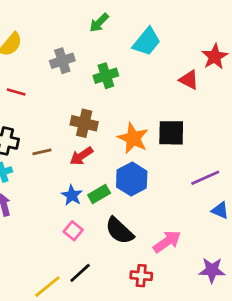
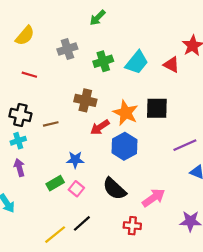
cyan trapezoid: (147, 42) -> (137, 62), moved
red arrow: (81, 156) -> (100, 127), moved
green rectangle: (99, 194) -> (55, 183), moved
blue star: (72, 195) -> (75, 160), turned -30

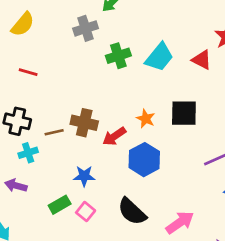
gray cross: (67, 49) -> (86, 28), moved
brown cross: (85, 100) -> (84, 123), moved
orange star: (126, 113) -> (146, 119), size x0.6
cyan cross: (18, 141) -> (28, 153), moved
purple arrow: (19, 168) -> (16, 186), turned -60

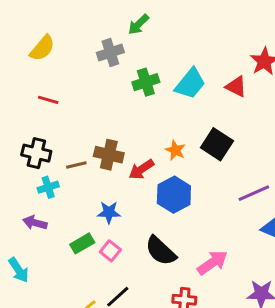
black square: (184, 113) -> (217, 144), turned 32

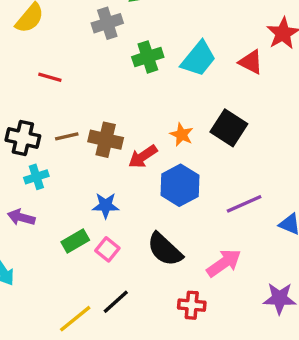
red line: (48, 100) -> (50, 77), moved
brown line: (76, 165) -> (67, 136), moved
purple line: (254, 193) -> (244, 204), moved

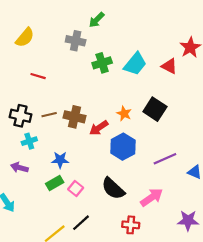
gray cross: (107, 23) -> (76, 41), turned 30
blue star: (106, 206) -> (60, 160), moved

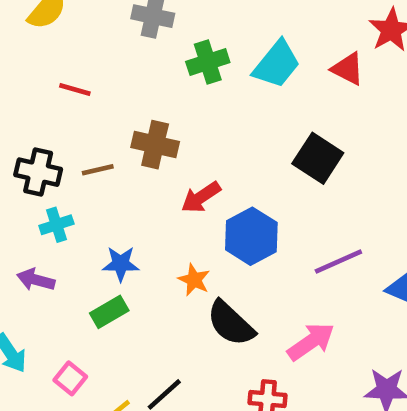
orange star: (124, 114) -> (194, 280), moved
brown cross: (74, 117) -> (155, 145), moved
pink square: (76, 189) -> (70, 378), moved

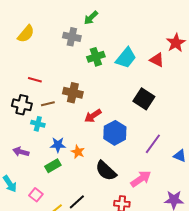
red line: (75, 89) -> (35, 80), moved
cyan cross: (56, 225) -> (38, 124), moved, turned 32
purple line: (338, 261) -> (153, 144), turned -30
orange star: (194, 280) -> (78, 152), moved

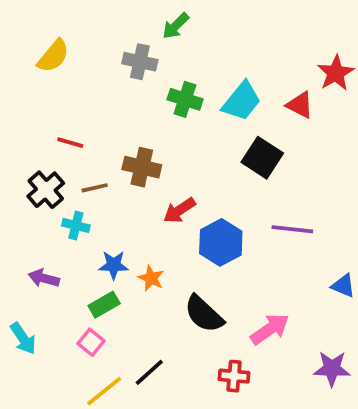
green cross: (96, 57) -> (185, 99), turned 36
black square: (144, 99) -> (262, 158), moved
black cross: (22, 105) -> (46, 190), turned 36
purple line: (153, 144) -> (292, 229), moved, turned 60
pink square: (36, 195) -> (91, 342), moved

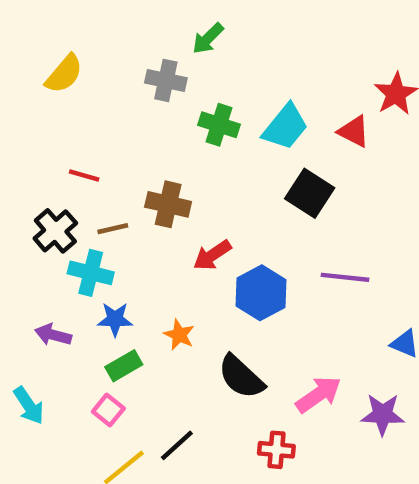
cyan cross: (76, 225) -> (91, 273), size x1.4
blue star: (114, 265) -> (115, 319), moved
purple star: (332, 369) -> (383, 414), moved

